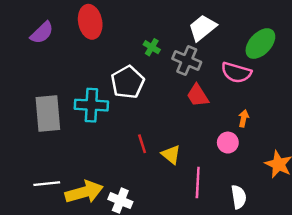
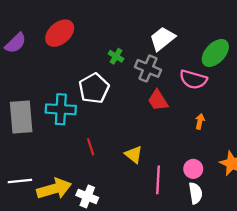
red ellipse: (90, 22) -> (60, 33), turned 60
pink circle: (228, 143) -> (193, 169), moved
red line: (142, 144) -> (91, 147), moved

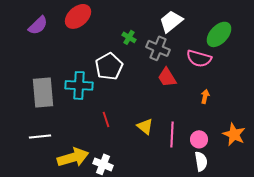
pink line: (158, 180) -> (172, 134), moved
white line: (20, 181) -> (40, 136), moved

